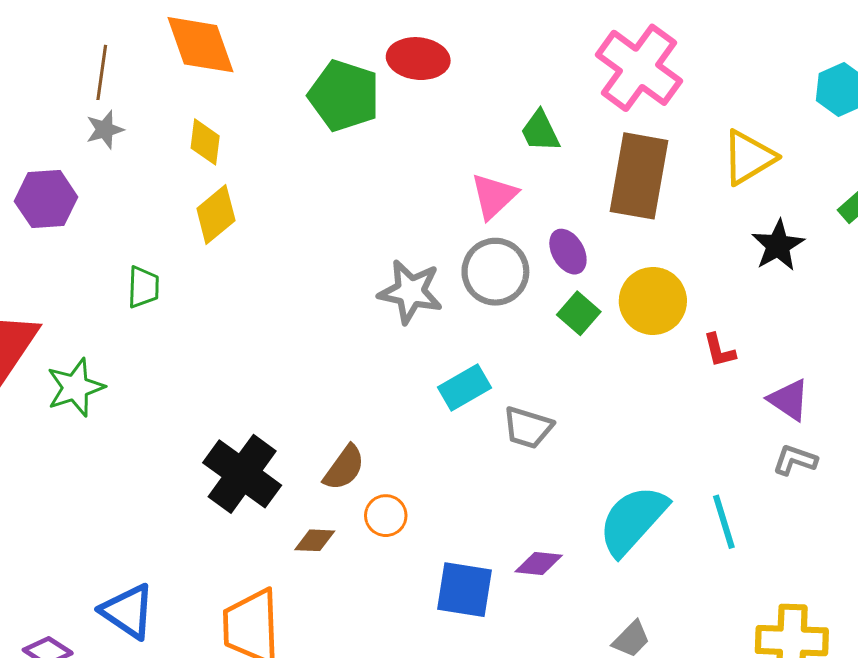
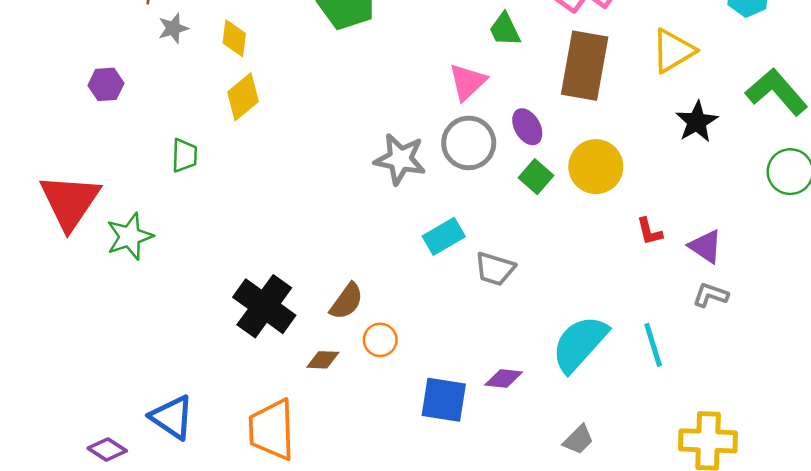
gray star: (105, 130) -> (173, 28), moved
purple hexagon: (46, 199) -> (106, 84), size x0.7
red L-shape: (719, 350) -> (649, 231), moved

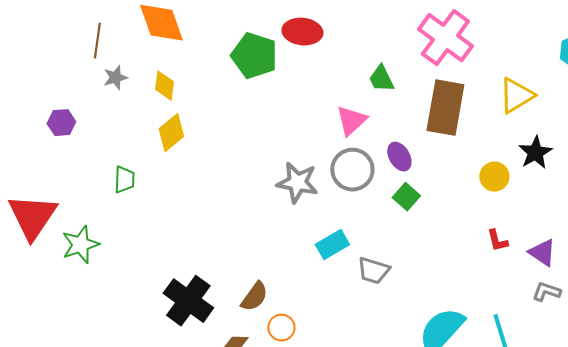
yellow circle: (596, 167) -> (494, 177), moved, size x0.7

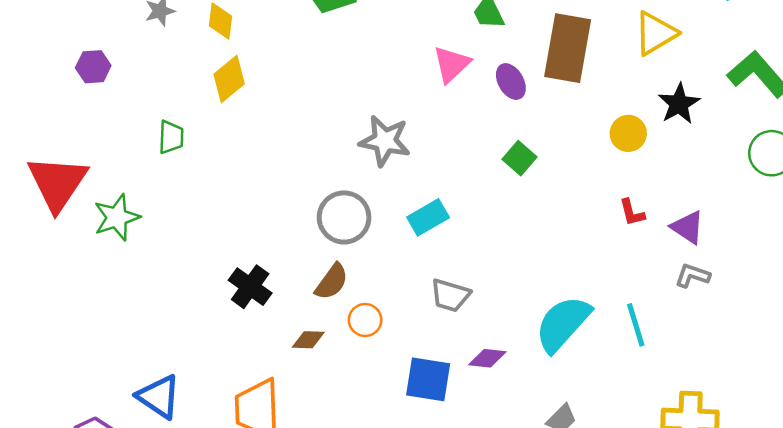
purple ellipse: (399, 157) -> (511, 82), moved
gray circle: (352, 170) -> (344, 217), moved
gray trapezoid: (373, 271) -> (450, 295), moved
black cross: (188, 301) -> (250, 287), size x0.7

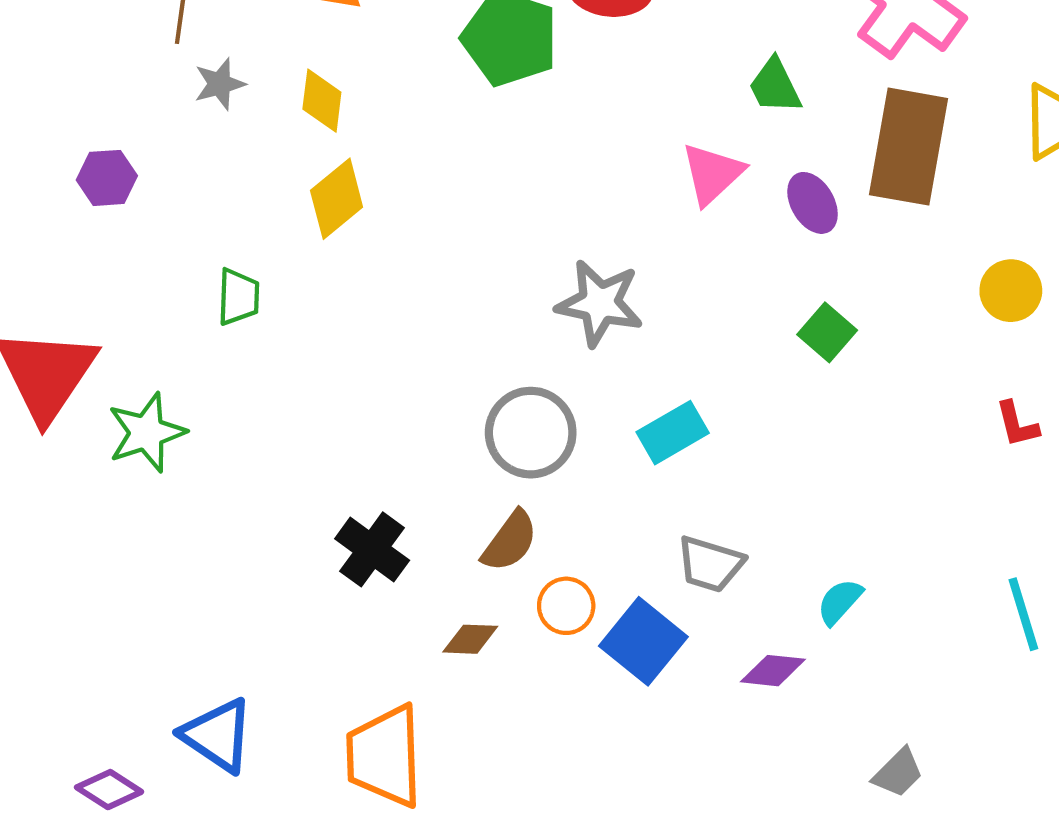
cyan semicircle: (563, 324) -> (840, 602), moved, size x0.5
blue square: (428, 379) -> (643, 641), moved, turned 30

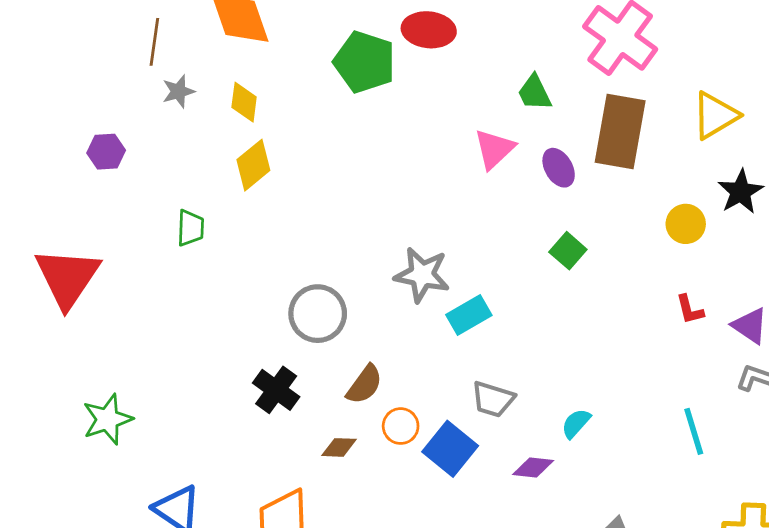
gray star: (600, 303) -> (422, 275), moved
green star: (147, 433) -> (107, 419), moved
gray circle: (531, 433) -> (318, 314), moved

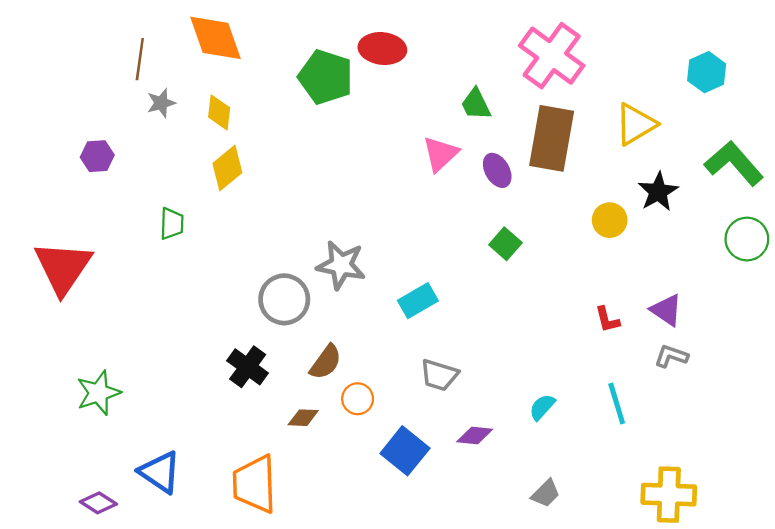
gray star: (422, 275) -> (341, 265), moved
red L-shape: (690, 310) -> (607, 319), moved
cyan semicircle: (576, 423) -> (542, 407), moved
blue square: (450, 449) -> (405, 451), moved

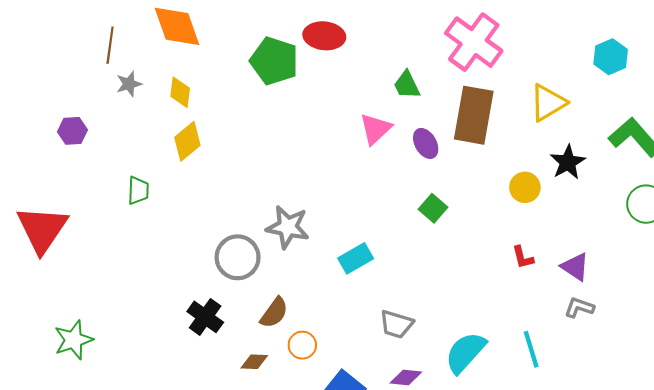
red L-shape: (607, 319) -> (523, 257), moved
gray trapezoid: (439, 375) -> (396, 324), moved
cyan semicircle: (542, 407) -> (465, 352), size x1.8

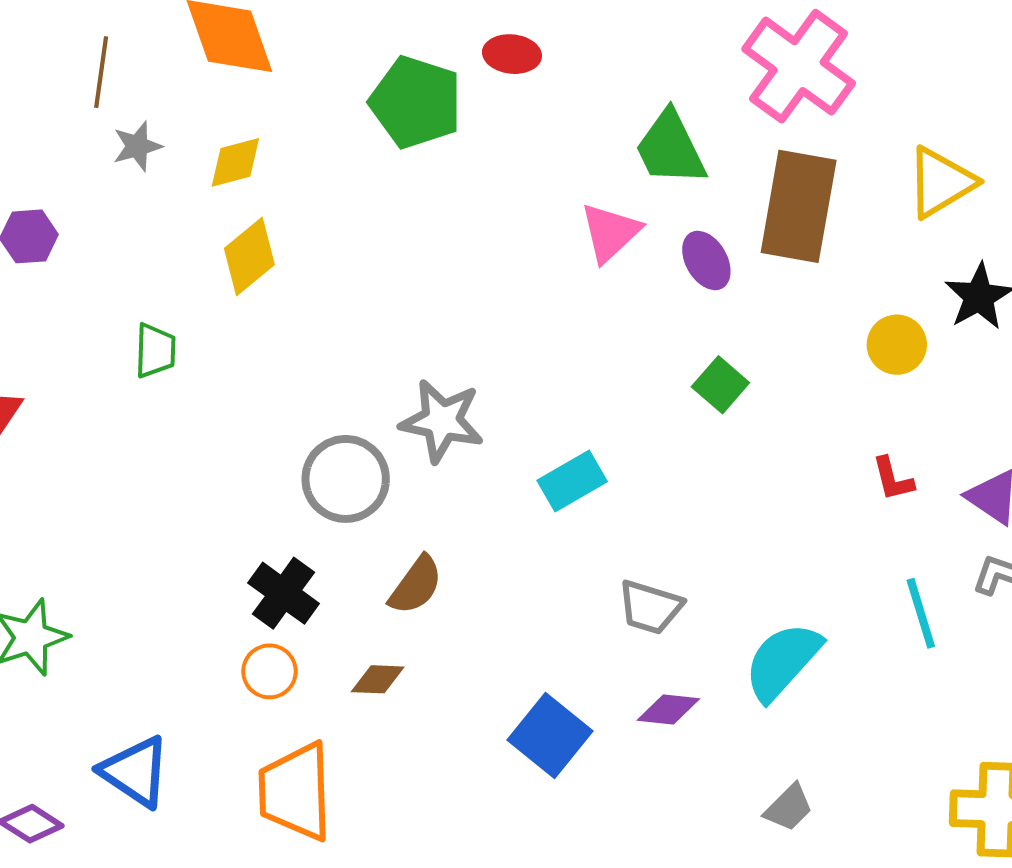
red ellipse: (324, 36) -> (512, 54), size x0.7
green trapezoid: (407, 85) -> (670, 148), size x1.4
yellow diamond: (180, 92) -> (235, 162), turned 68
orange circle: (302, 345) -> (269, 671), moved
cyan line: (531, 349) -> (921, 613), moved

